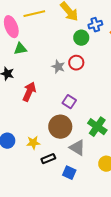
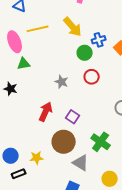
red circle: (76, 63) -> (92, 77), moved
red arrow: (29, 92) -> (46, 112), moved
black rectangle: (48, 159) -> (19, 174), moved

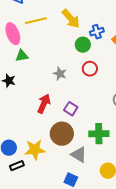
green cross: (101, 142) -> (99, 134), turned -36
yellow star: (37, 158) -> (35, 150), size x1.5

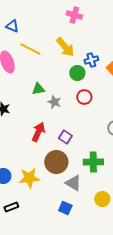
yellow line: (36, 21) -> (30, 49), turned 40
green triangle: (22, 56) -> (38, 89), moved
black rectangle: (17, 166) -> (11, 207), moved

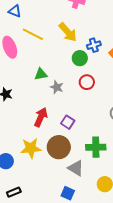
yellow star: (29, 178) -> (31, 148), moved

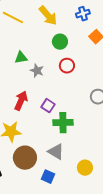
blue cross: (94, 45) -> (83, 14), moved
brown circle: (59, 147) -> (25, 158), moved
green cross: (96, 147) -> (63, 123), moved

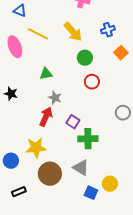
gray star: (37, 71) -> (55, 98), moved
blue square: (48, 177) -> (91, 193), moved

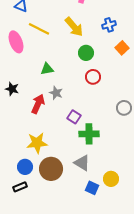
red arrow: (46, 117) -> (38, 104), moved
blue circle: (11, 161) -> (25, 167), moved

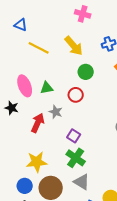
pink ellipse: (16, 42) -> (25, 86), moved
red circle: (93, 77) -> (76, 95), moved
green cross: (89, 134) -> (76, 158), moved, turned 36

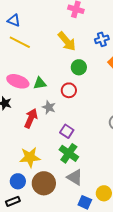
yellow line: (39, 48) -> (20, 42), moved
pink ellipse: (25, 86) -> (18, 81), turned -50

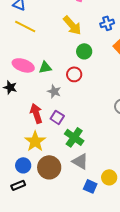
red arrow: (31, 118) -> (36, 113), moved, turned -42
purple square: (67, 131) -> (57, 117), moved
yellow star: (30, 157) -> (35, 141), turned -30

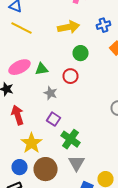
yellow arrow: (72, 25) -> (68, 27), turned -60
pink ellipse: (23, 65) -> (20, 67), turned -45
red arrow: (36, 113) -> (18, 115), moved
gray triangle: (80, 161) -> (76, 163), turned 30

